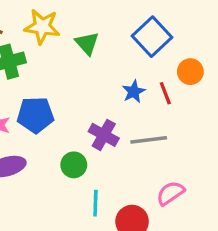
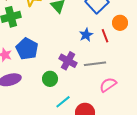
blue pentagon: (35, 115) -> (27, 49), turned 30
pink semicircle: (170, 193) -> (108, 85), moved
cyan line: (95, 203) -> (63, 102), turned 49

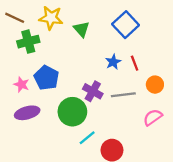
orange circle: (120, 23) -> (155, 85), moved
green circle: (50, 79) -> (72, 112), size x1.6
pink semicircle: (108, 85) -> (153, 117), moved

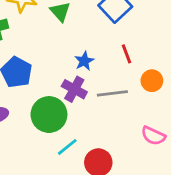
blue star: (113, 62) -> (84, 61), moved
pink semicircle: (153, 117) -> (153, 136), moved, turned -120

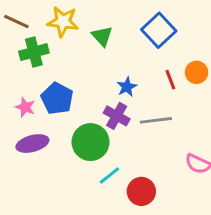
orange circle: (152, 81) -> (197, 72), moved

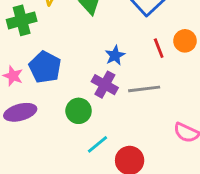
green circle: (91, 142) -> (79, 111), size x0.7

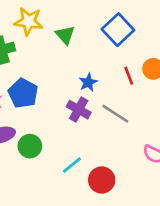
gray line: (144, 89) -> (115, 114), turned 40
green circle: (79, 111) -> (30, 146), moved

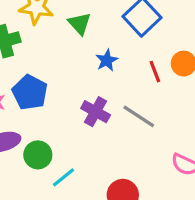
blue star: (88, 82) -> (107, 60), moved
cyan line: (72, 165) -> (63, 177), moved

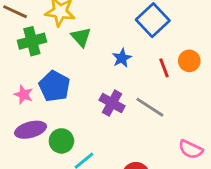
green triangle: (80, 23) -> (81, 37), moved

